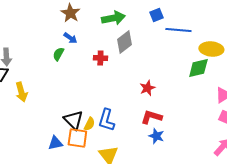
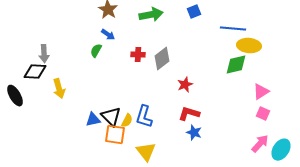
blue line: (178, 30) -> (233, 29), moved
gray diamond: (124, 42) -> (162, 59), moved
blue triangle: (55, 143) -> (93, 120), moved

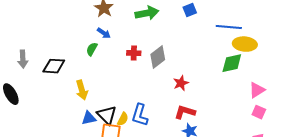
gray arrow: (44, 54) -> (23, 59), moved
black diamond: (35, 72) -> (54, 66), moved
yellow arrow: (59, 89) -> (82, 90), moved

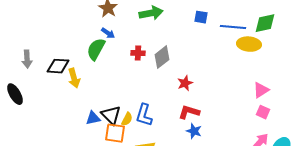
blue square: (190, 10) -> (201, 17), moved, turned 32
green semicircle: (92, 49) -> (96, 49), size x1.6
green diamond: (232, 63) -> (265, 23), moved
yellow arrow: (82, 90) -> (74, 78), moved

